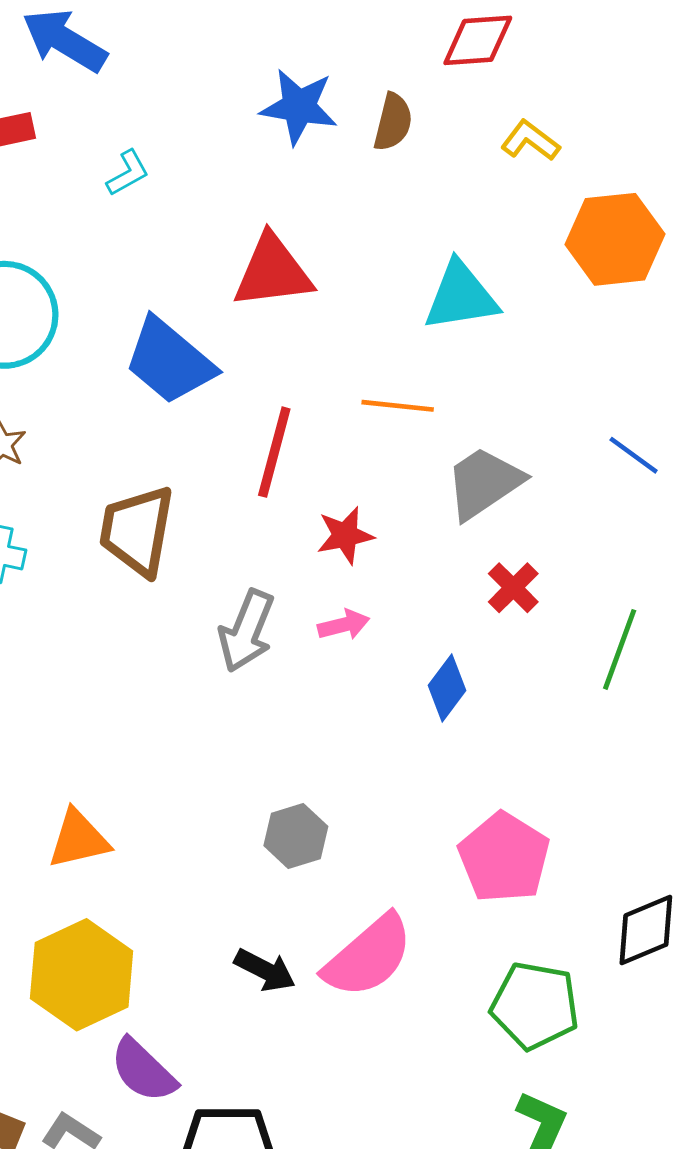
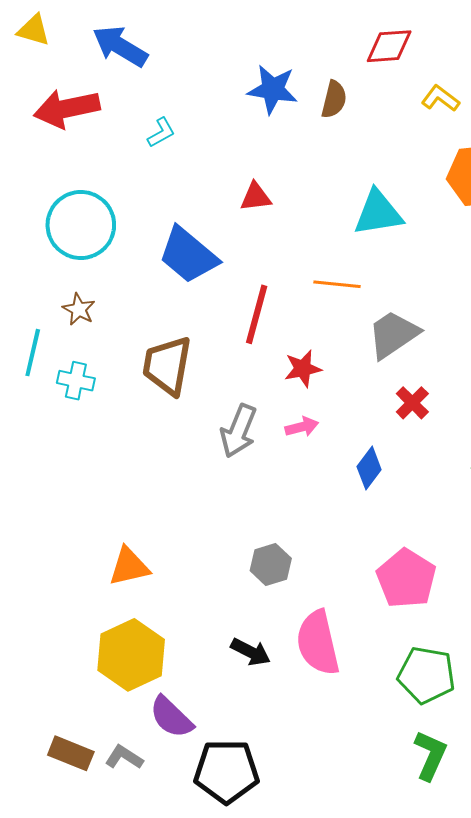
yellow L-shape: (530, 141) -> (440, 98), moved
red triangle: (273, 272) -> (256, 197), size x0.6
pink semicircle: (368, 956) -> (318, 643), turned 118

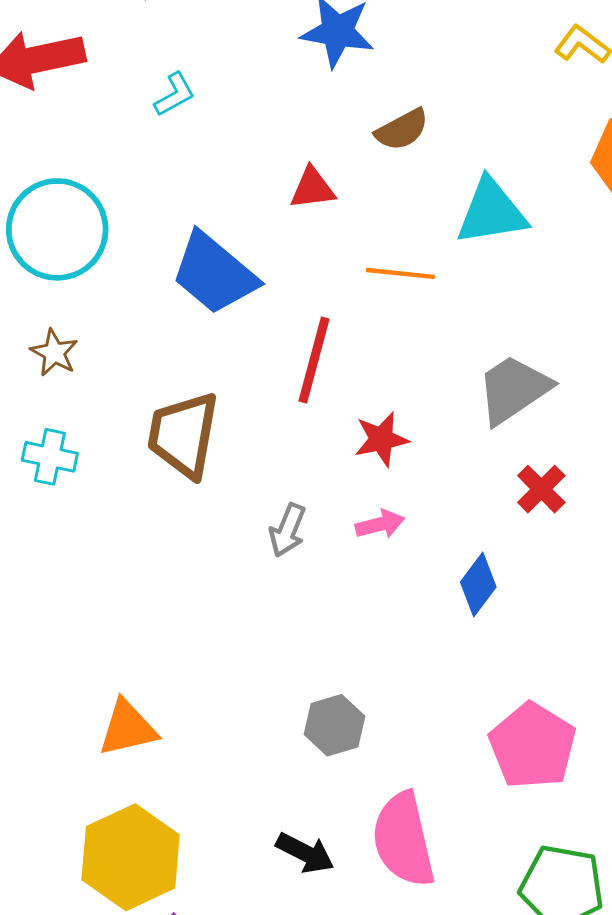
brown semicircle: (334, 99) -> (402, 130), moved, turned 48
orange line: (337, 284) -> (400, 273), moved
gray arrow: (239, 431) -> (288, 530), size x0.7

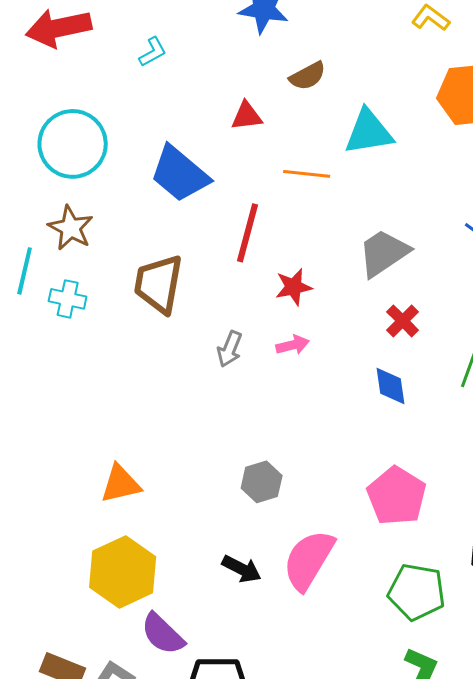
brown star: (54, 353) -> (71, 228), size x1.4
blue diamond: (478, 584) -> (391, 386), moved, turned -45
pink semicircle: (403, 840) -> (309, 560), turned 44

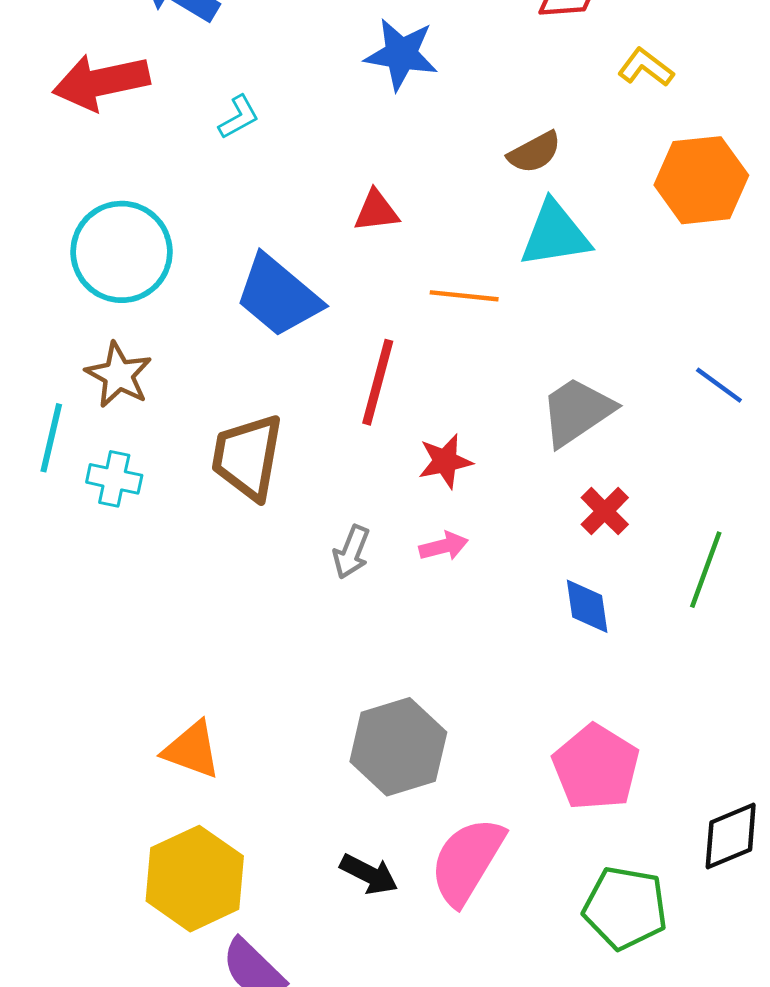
brown semicircle: (308, 76) -> (534, 152), moved
gray hexagon: (262, 482) -> (398, 747), size x1.6
orange triangle: (121, 484) -> (192, 750), turned 33

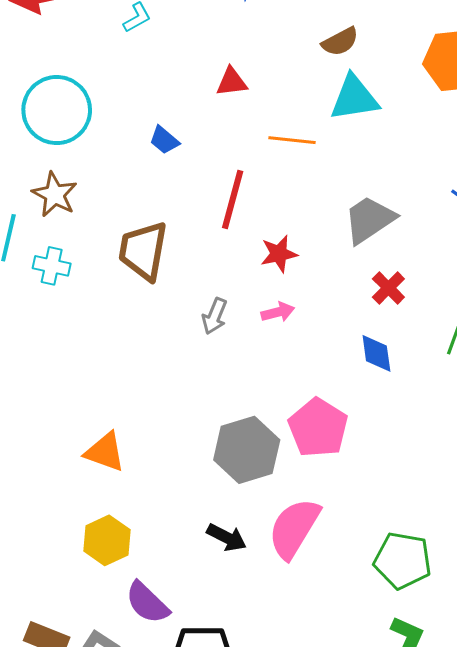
blue trapezoid: (278, 296) -> (164, 140), size x0.5
pink pentagon: (596, 767) -> (318, 428), moved
yellow hexagon: (195, 879) -> (107, 540), size x0.7

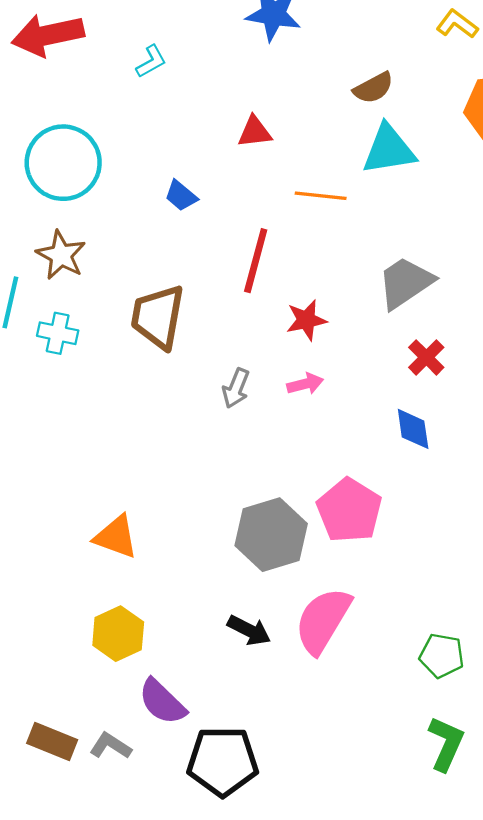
green pentagon: (403, 560) -> (442, 656), size x0.7

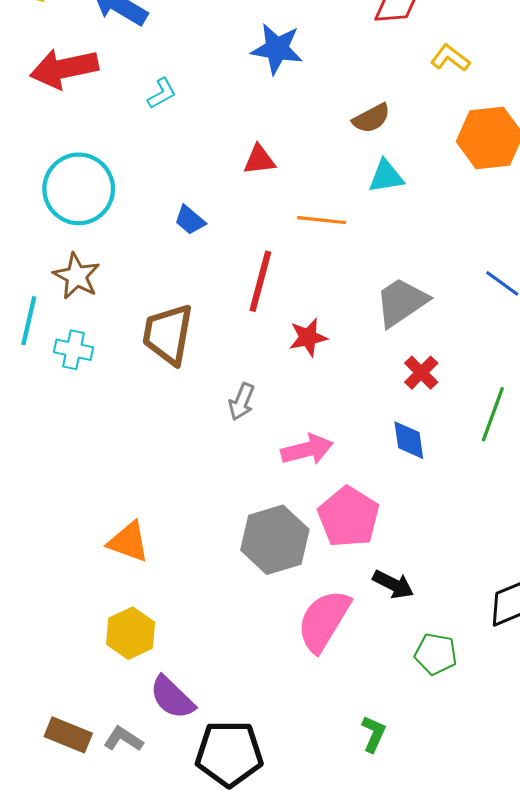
cyan triangle: (389, 149) -> (386, 176), size x0.7
pink arrow: (305, 384) -> (307, 449), moved, size x1.5
black arrow: (249, 630) -> (393, 584), moved
green L-shape: (446, 744) -> (373, 734), moved, size x0.7

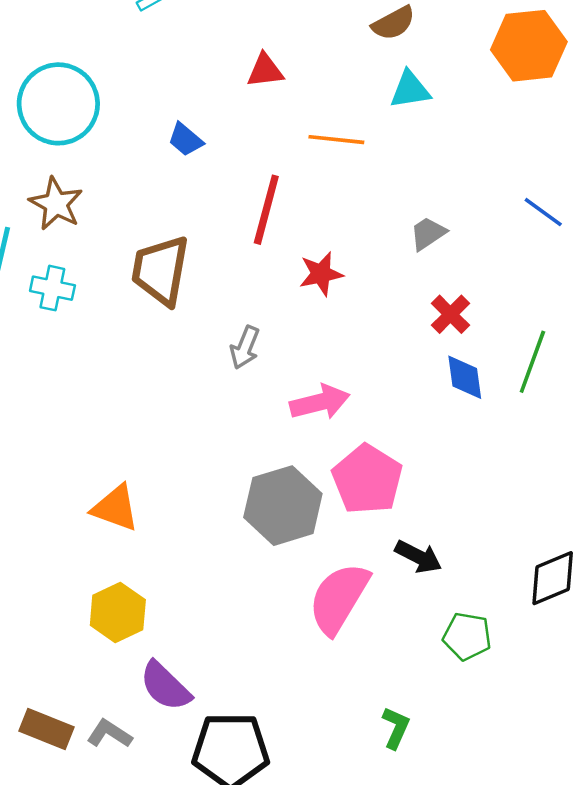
gray trapezoid: (402, 302) -> (428, 233), size x0.6
blue diamond: (409, 440) -> (465, 377), moved

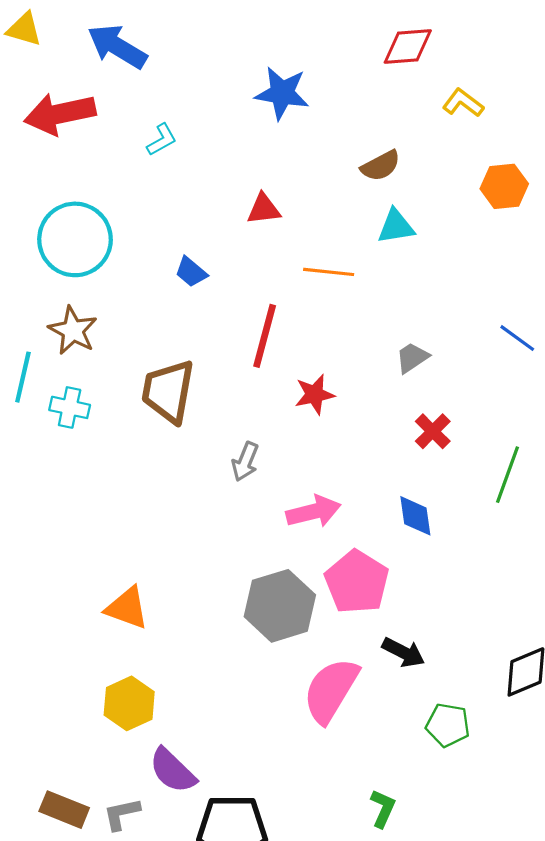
orange hexagon: (529, 46) -> (504, 186), size x0.7
blue diamond: (465, 377) -> (415, 516), moved
gray L-shape: (109, 734) -> (122, 814), turned -45

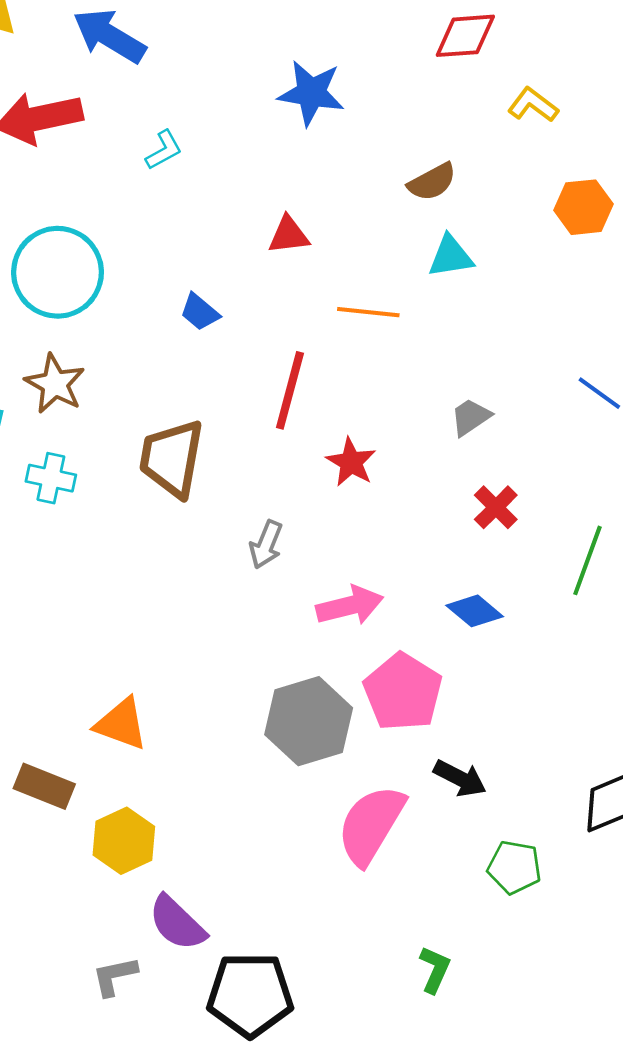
red star: (315, 394) -> (351, 462), turned -30
blue diamond: (415, 516) -> (475, 611), turned -42
brown rectangle: (64, 810) -> (44, 786), moved

